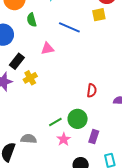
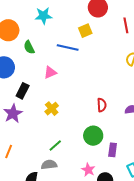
yellow square: (99, 15) -> (85, 31), moved
yellow cross: (30, 78) -> (52, 109), moved
green line: (55, 122) -> (55, 145), moved
pink star: (64, 139) -> (88, 170), moved

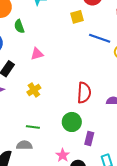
blue line: (68, 47) -> (100, 38), moved
red semicircle: (102, 105) -> (84, 93), size x1.5
green line: (55, 145) -> (33, 127), turned 40

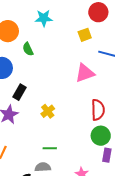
pink triangle: (37, 54) -> (85, 73), moved, size x1.5
green circle: (72, 122) -> (101, 136), moved

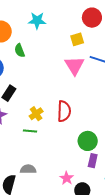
pink triangle: (85, 73) -> (75, 66), moved, turned -45
red semicircle: (98, 110) -> (64, 111), moved
green line: (50, 148) -> (30, 131), moved

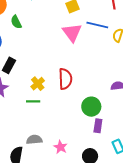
pink star: (67, 178) -> (61, 147), moved

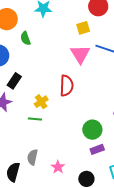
red semicircle: (65, 79) -> (67, 86), moved
purple rectangle: (98, 126) -> (97, 149), turned 56
gray semicircle: (34, 140) -> (32, 157), turned -77

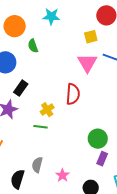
purple rectangle: (97, 149) -> (102, 159), turned -48

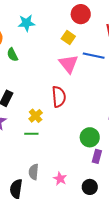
yellow square: (91, 37) -> (68, 37), turned -32

